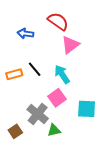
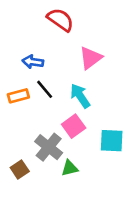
red semicircle: (58, 21) -> (60, 20), moved
blue arrow: (25, 34) -> (33, 62), moved

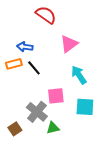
orange rectangle: (18, 96) -> (14, 64), moved
cyan arrow: (80, 96) -> (79, 75), moved
pink square: (74, 126) -> (56, 96), turned 30

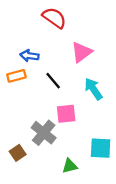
black line: (34, 68) -> (53, 81), moved
cyan square: (85, 107) -> (101, 148), moved
green triangle: (53, 128) -> (70, 166), moved

